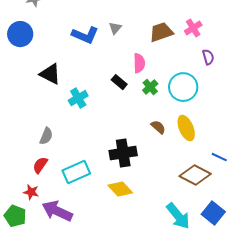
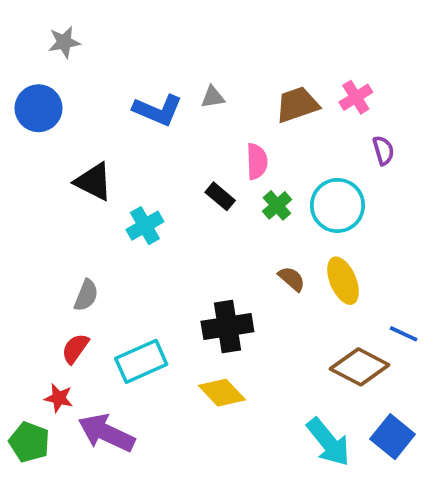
gray triangle: (115, 28) -> (213, 97), turned 40

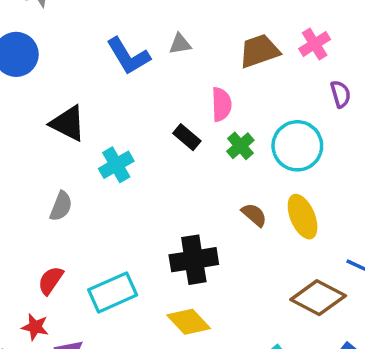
blue L-shape: (158, 110) -> (128, 56), turned 36
gray semicircle: (86, 295) -> (61, 206), moved

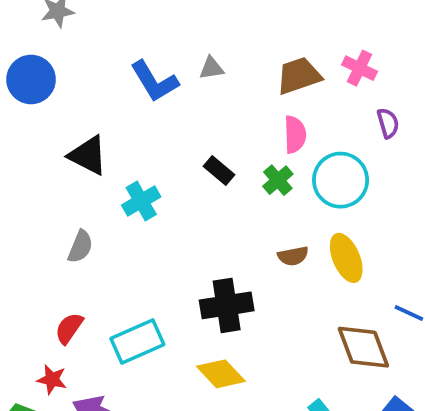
pink cross: (315, 44) -> (360, 68), turned -32
pink semicircle: (221, 104) -> (295, 135), moved
brown semicircle: (254, 215) -> (293, 256), turned 128
brown diamond: (318, 298) -> (363, 347), turned 42

